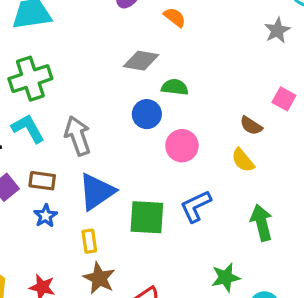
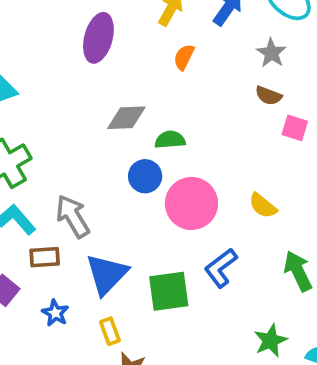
orange semicircle: (175, 17) -> (184, 57), moved, turned -90
brown semicircle: (251, 126) -> (269, 96), moved
pink circle: (182, 146) -> (191, 203), size x1.4
brown rectangle: (42, 181) -> (45, 257), moved

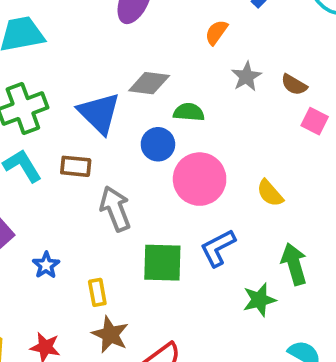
gray star: (271, 53) -> (246, 77), moved
gray arrow: (73, 216) -> (115, 209), moved
brown rectangle: (45, 257) -> (76, 166), moved
blue triangle: (107, 274) -> (99, 113), moved, turned -39
green star: (270, 341) -> (259, 300), moved

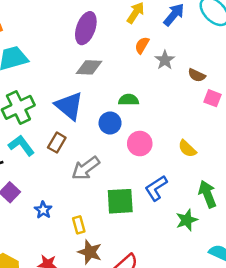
gray star: (246, 77) -> (165, 60), moved
gray diamond: (149, 83) -> (89, 67), moved
brown rectangle: (76, 166) -> (57, 143), turned -60
pink circle: (200, 179) -> (140, 144), size x0.7
gray arrow: (115, 209) -> (86, 168), turned -100

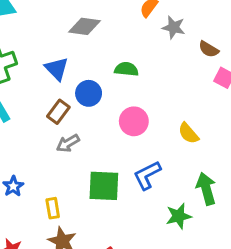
gray star: (165, 60) -> (174, 27), turned -30
blue triangle: (69, 106) -> (57, 69), size x0.7
blue circle: (110, 123) -> (89, 93), moved
brown rectangle: (57, 143) -> (58, 112), moved
gray arrow: (86, 168) -> (68, 143), size x0.7

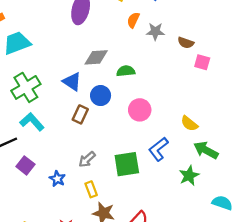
gray diamond: (85, 26) -> (96, 57), moved
yellow semicircle: (188, 133) -> (189, 124), moved
gray arrow: (68, 143) -> (87, 159), moved
green arrow: (206, 189) -> (206, 150), turned -35

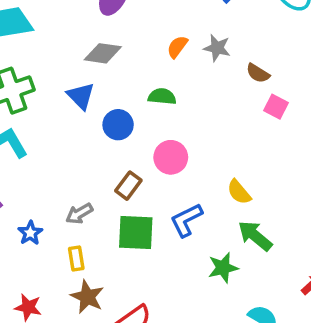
orange semicircle: (133, 20) -> (177, 47), moved
gray diamond: (96, 57) -> (103, 53), moved
brown rectangle: (80, 114) -> (128, 186), moved

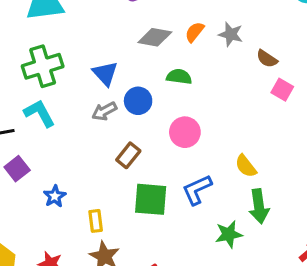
gray diamond: (103, 53) -> (155, 37), moved
brown rectangle: (128, 186) -> (128, 155), moved
gray arrow: (79, 214) -> (104, 111), moved
green arrow: (255, 236) -> (259, 206), turned -140

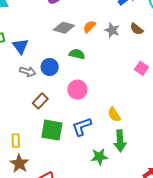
brown semicircle: (267, 59) -> (137, 29), moved
blue triangle: (105, 73) -> (20, 46), moved
gray arrow: (104, 111) -> (28, 72), turned -140

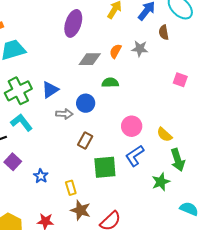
brown semicircle: (137, 29) -> (164, 32), moved, turned 56
blue triangle: (20, 46) -> (50, 90), turned 48
pink circle: (77, 90) -> (132, 126), moved

